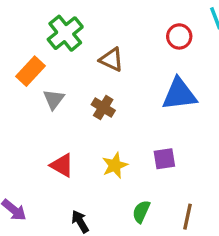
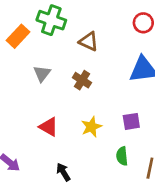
green cross: (65, 33) -> (51, 20), turned -32
orange rectangle: (31, 71) -> (18, 36), moved
green semicircle: (141, 212) -> (122, 156), moved, turned -30

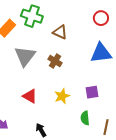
gray triangle: (42, 73) -> (25, 56), size x1.6

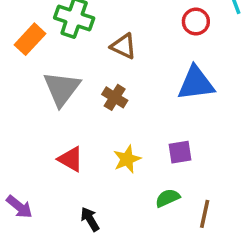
green semicircle: (85, 118) -> (168, 198), turned 72

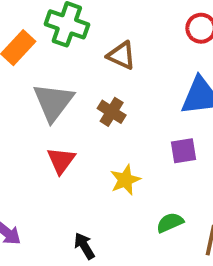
purple square: (180, 152) -> (184, 151), moved
red triangle: (71, 159) -> (61, 160), moved, turned 36

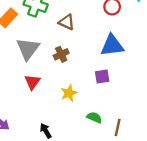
brown cross: (112, 112) -> (61, 54), turned 32
green semicircle: (170, 223) -> (94, 117), turned 48

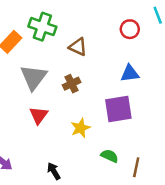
blue triangle: (112, 45) -> (130, 73), size x0.7
purple square: (102, 76) -> (118, 109), size x1.6

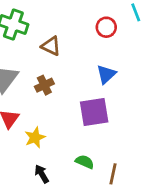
blue triangle: (130, 73) -> (106, 74), turned -36
yellow star: (80, 128) -> (35, 138), moved
black arrow: (54, 171) -> (42, 174), moved

